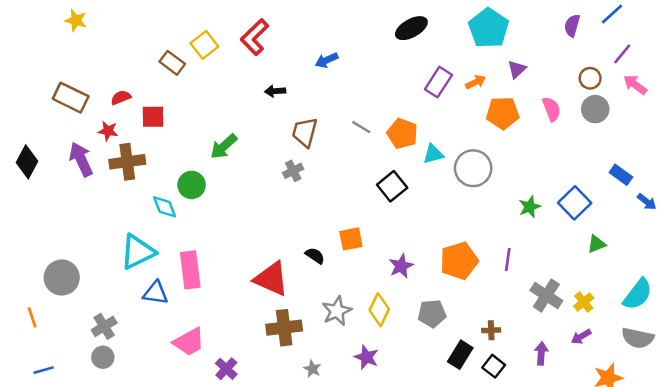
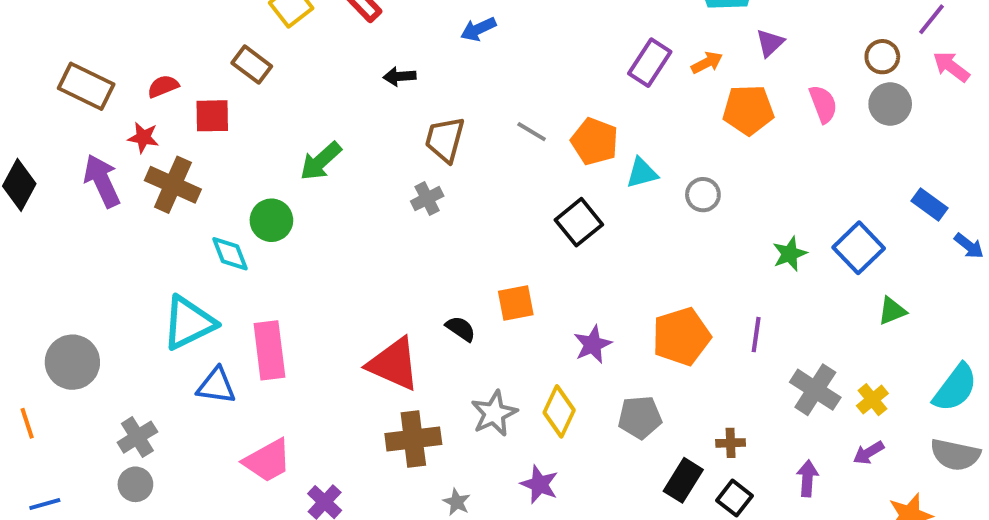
brown rectangle: (172, 63) -> (252, 65), moved
brown cross: (127, 162) -> (173, 185), turned 32
gray circle: (473, 168) -> (703, 195), size x0.6

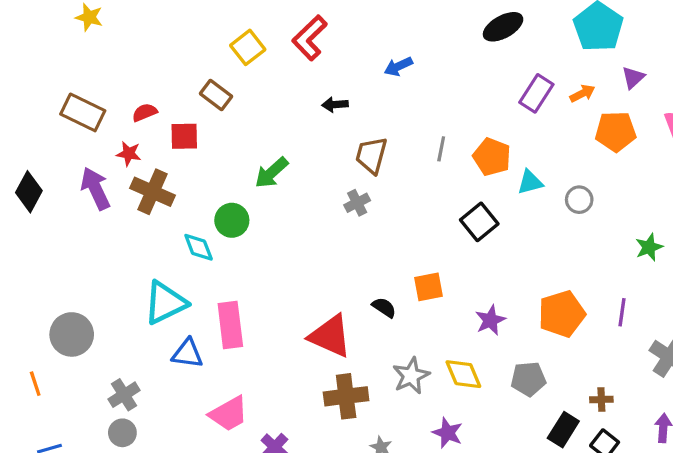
gray line: (532, 132) -> (441, 149), turned 70
yellow diamond: (559, 411) -> (463, 374), turned -48

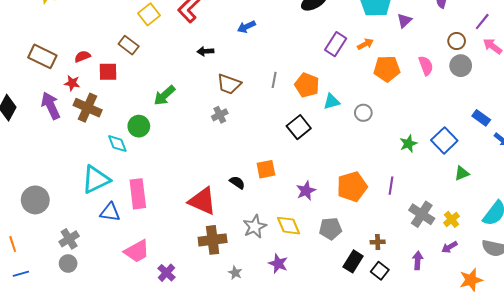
purple triangle: (633, 78) -> (404, 21), moved
brown trapezoid: (371, 155) -> (229, 84), turned -85
orange line: (35, 384) -> (13, 244), moved

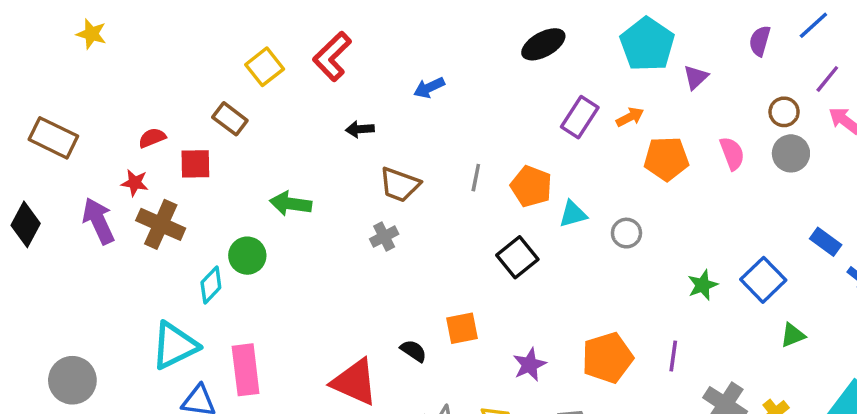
brown rectangle: (42, 56) -> (53, 138), moved
green arrow: (164, 95) -> (291, 204), turned 50
cyan diamond: (117, 144) -> (211, 285), turned 65

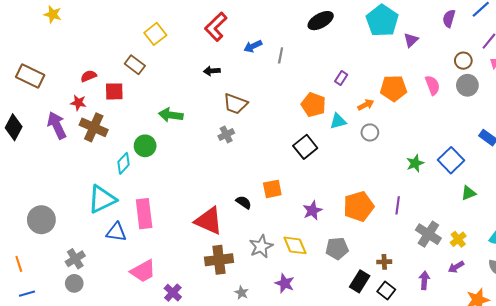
red L-shape: (332, 56) -> (216, 27), moved
purple rectangle: (580, 117) -> (341, 78), moved, size x0.6
orange arrow: (630, 117) -> (366, 105), moved
gray line: (476, 178) -> (281, 55), moved

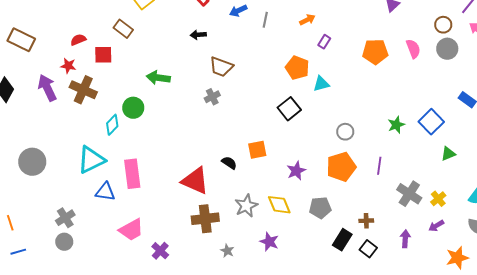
orange arrow: (366, 105) -> (307, 20), moved
gray circle: (370, 132) -> (345, 132), moved
gray circle: (41, 220) -> (32, 162), moved

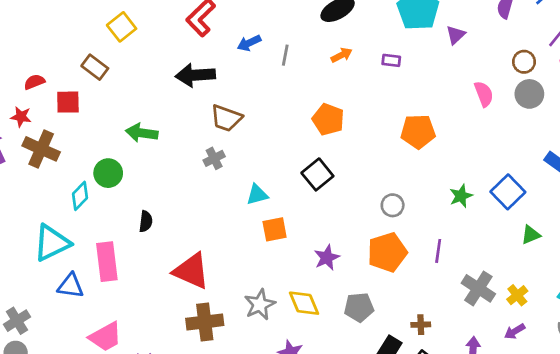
black arrow: (198, 35) -> (195, 75), size x1.8
purple rectangle: (324, 42) -> (391, 60), moved, turned 64
orange pentagon: (375, 52) -> (418, 132), moved
cyan triangle: (321, 84) -> (257, 195), moved
black semicircle: (229, 163) -> (146, 221), moved, turned 63

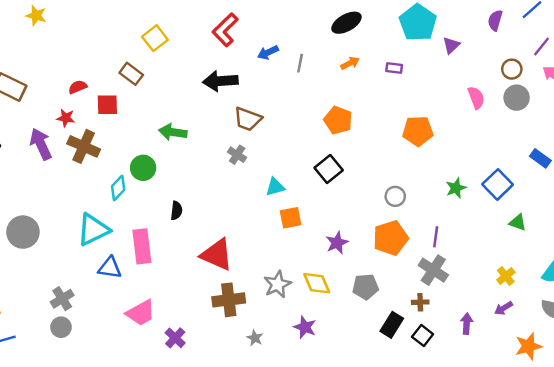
gray cross: (214, 158) -> (237, 155), turned -30
green triangle: (531, 235) -> (518, 223), turned 42
gray cross: (478, 288) -> (433, 270), moved

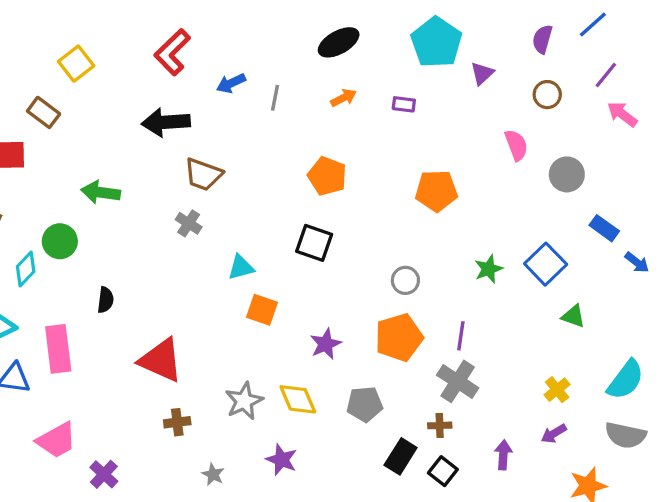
brown circle: (512, 69) -> (547, 95), moved
gray circle: (517, 98) -> (567, 174), moved
black square: (329, 169) -> (314, 243), turned -32
orange square: (291, 218) -> (262, 310), turned 30
brown cross: (229, 300) -> (177, 422), size x0.6

